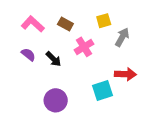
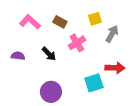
purple semicircle: (28, 55) -> (18, 56), moved, turned -32

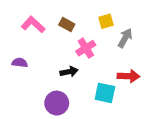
black arrow: (49, 54) -> (69, 72), moved, turned -56
cyan square: (94, 83) -> (105, 93), turned 30

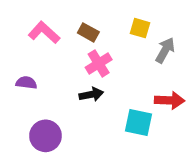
yellow square: (106, 21) -> (140, 28), turned 32
pink cross: (86, 48) -> (99, 63), moved
purple circle: (57, 103) -> (45, 136), moved

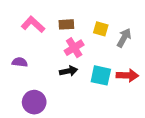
yellow square: (140, 28) -> (101, 29), moved
brown rectangle: (88, 32) -> (66, 24), turned -32
cyan square: (139, 123) -> (101, 75), moved

